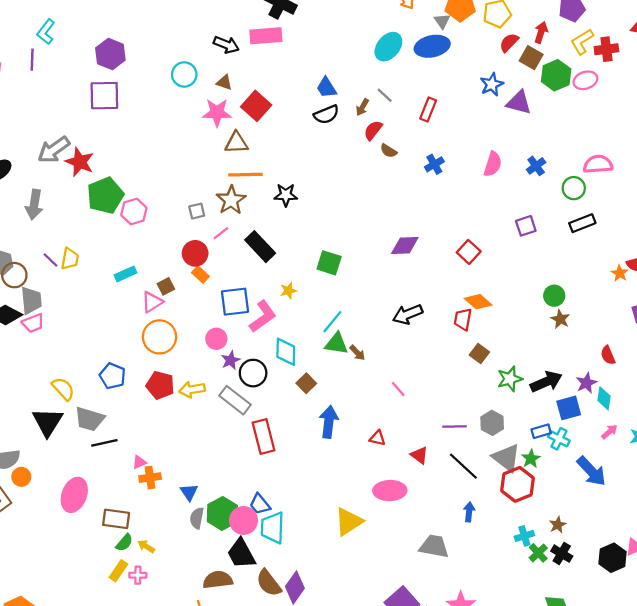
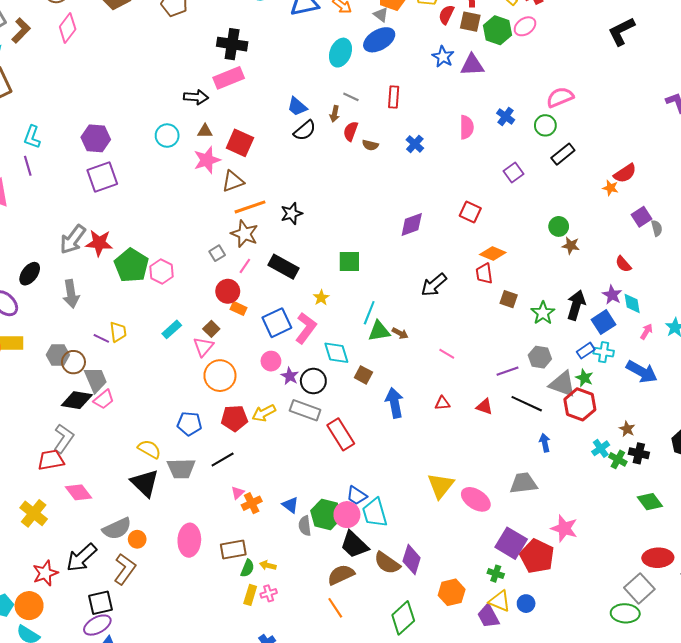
black arrow: (546, 382) -> (576, 305), turned -32
black line: (104, 443) -> (223, 459), moved
pink ellipse: (390, 491) -> (476, 499), moved, turned 52

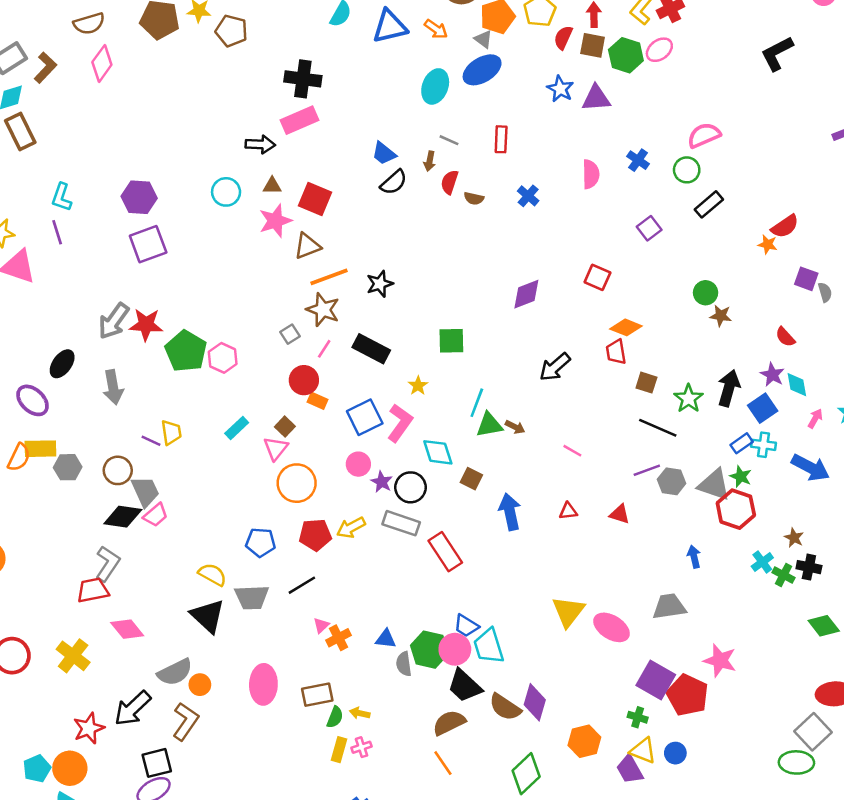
purple square: (642, 217) -> (806, 279), turned -36
gray hexagon: (58, 355) -> (68, 467), moved
gray hexagon: (540, 357) -> (672, 481), moved
black line: (527, 404) -> (658, 428), moved
blue triangle: (290, 505) -> (386, 639), turned -30

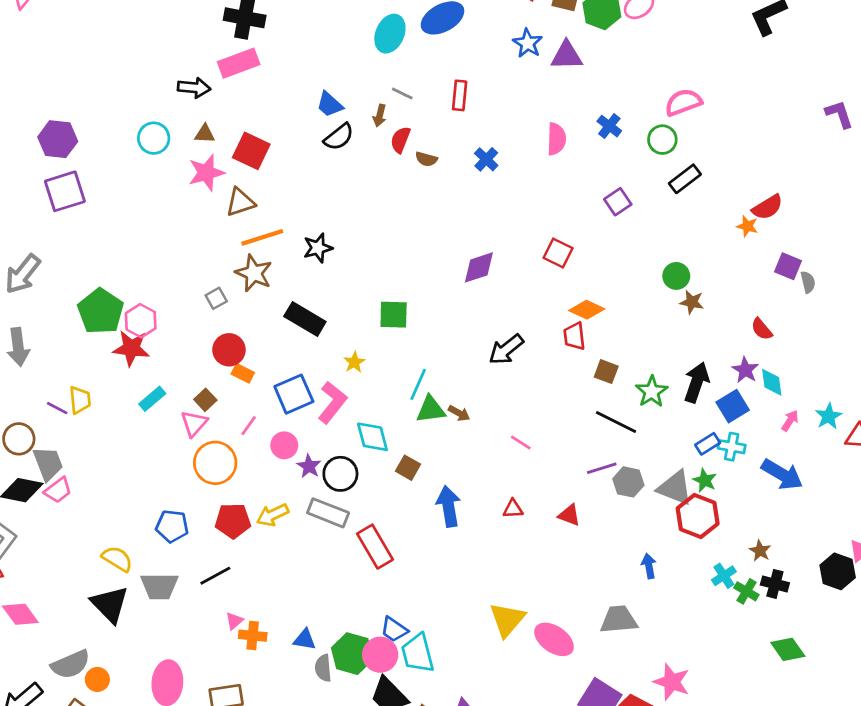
red star: (146, 325) -> (131, 348), moved
pink line: (324, 349) -> (249, 426), moved
orange cross: (338, 638) -> (253, 636), turned 30

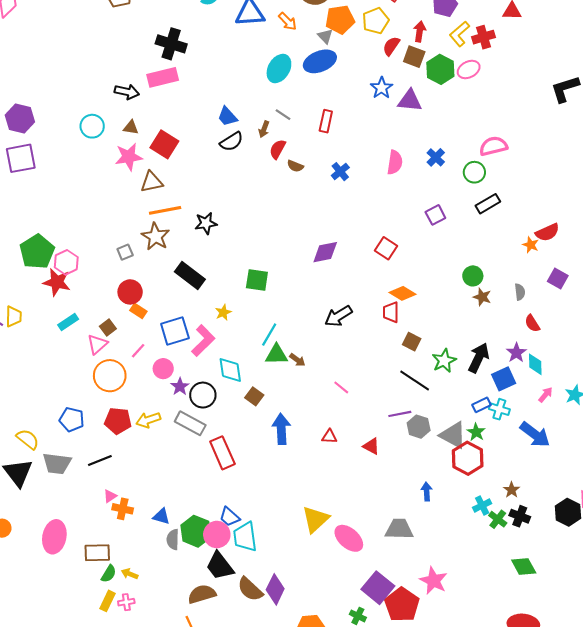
gray semicircle: (808, 282) -> (520, 292), moved

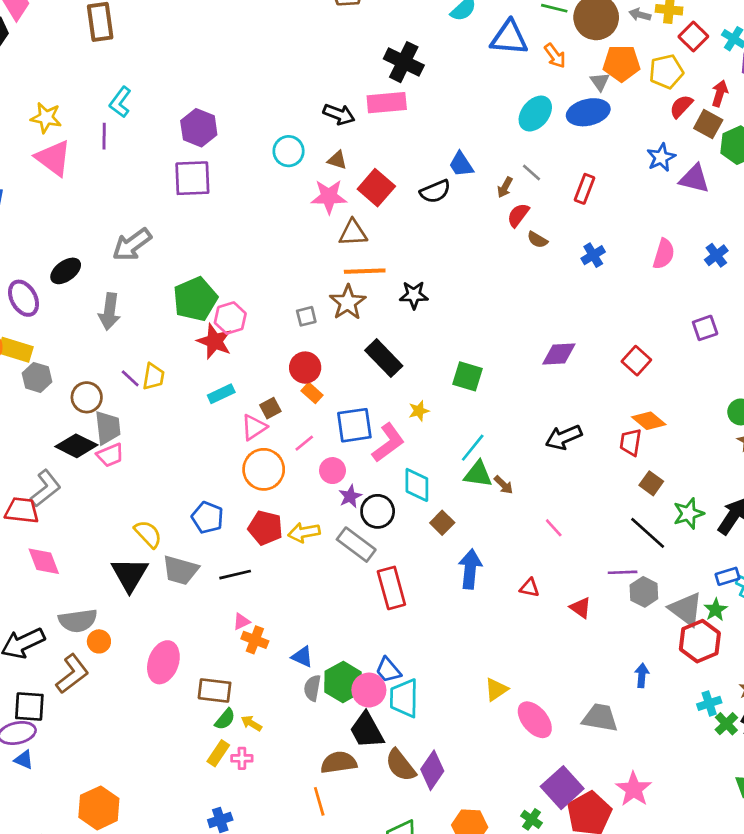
black semicircle: (231, 142) -> (435, 191), moved
yellow triangle: (315, 519) -> (496, 689), size x0.7

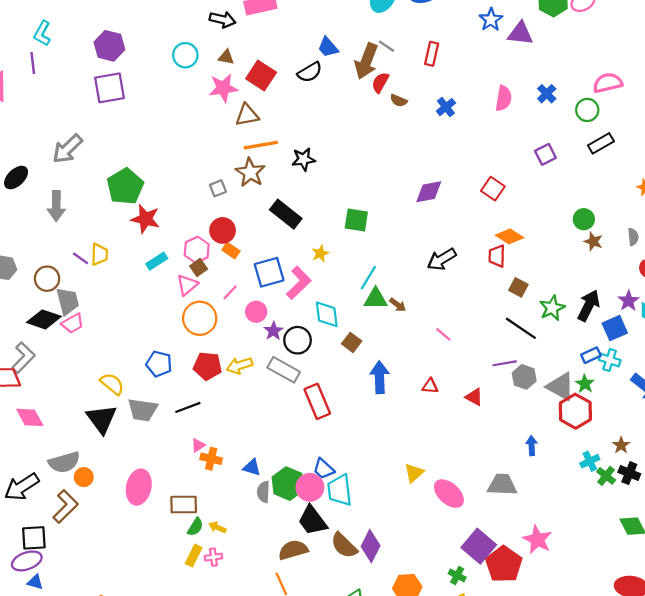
brown arrow: (505, 187) -> (366, 61), size x2.0
pink hexagon: (230, 318) -> (197, 250), moved

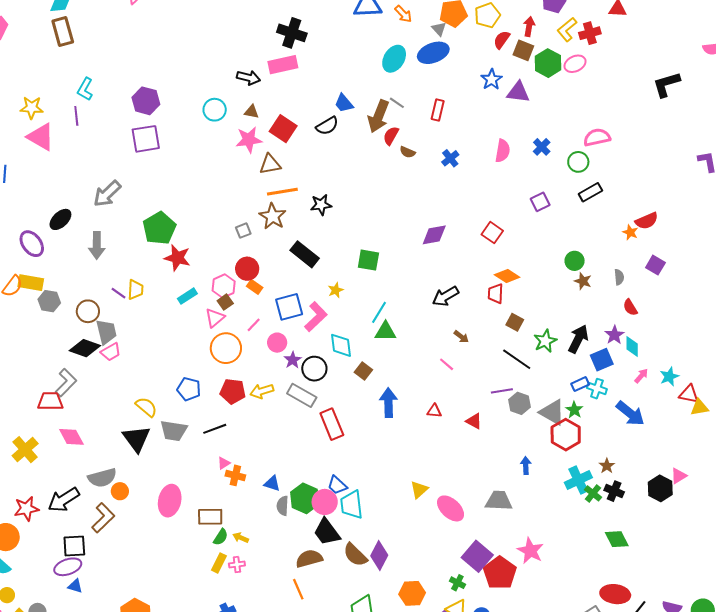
brown arrow: (398, 305) -> (461, 337), moved
cyan cross: (590, 461) -> (578, 480), size x1.5

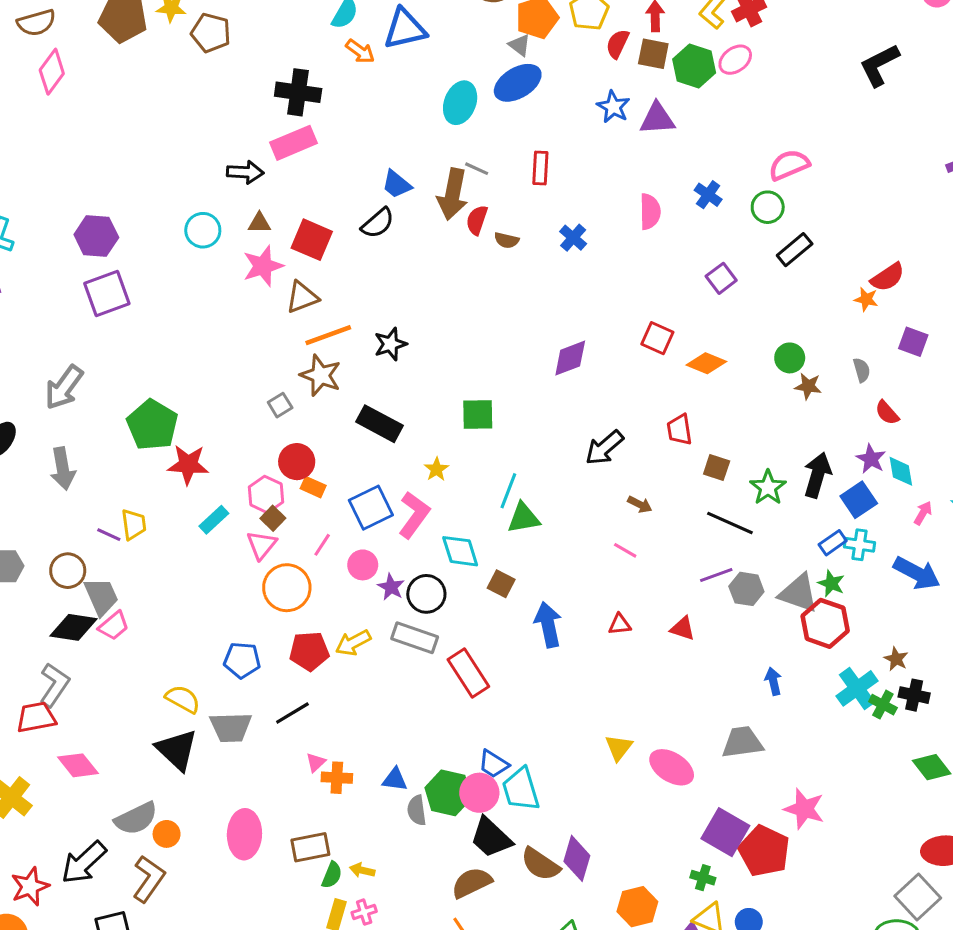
orange arrow: (403, 14) -> (360, 51), moved
orange diamond: (507, 276) -> (706, 363), moved

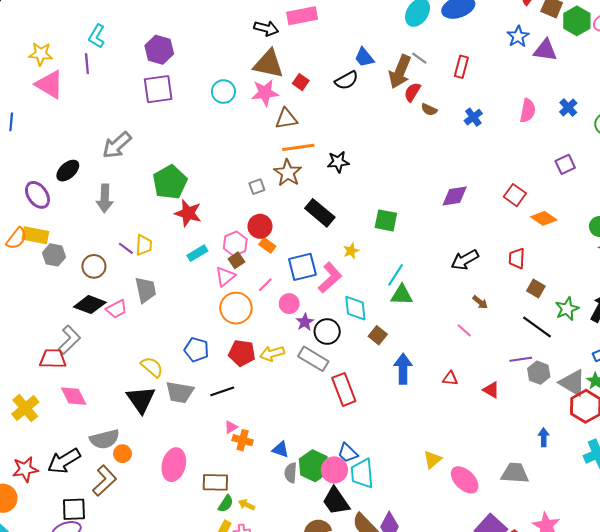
brown triangle: (259, 223) -> (269, 64), size x2.0
cyan circle: (203, 230) -> (223, 92), moved
red square: (312, 240) -> (301, 82), size x0.6
gray trapezoid: (101, 597) -> (146, 290), moved

